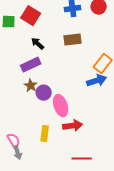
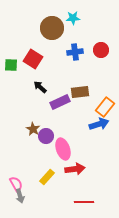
brown rectangle: (73, 40) -> (80, 92), moved
purple rectangle: (31, 65) -> (60, 102), moved
yellow rectangle: (45, 134) -> (47, 177), turned 35

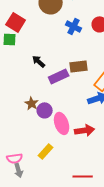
blue cross: (75, 52) -> (74, 26), turned 35
red square: (33, 59) -> (16, 22), moved
red arrow: (75, 169) -> (85, 130), moved
pink semicircle: (16, 184) -> (15, 158), turned 112

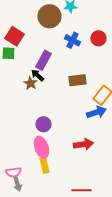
purple rectangle: (59, 76) -> (43, 60), moved, turned -36
brown star: (32, 103) -> (30, 83), moved
pink ellipse: (62, 123) -> (41, 147), moved
yellow rectangle: (46, 151) -> (44, 165), turned -56

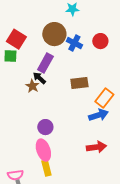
brown circle: (49, 16) -> (54, 34), moved
red arrow: (83, 144) -> (96, 147), moved

